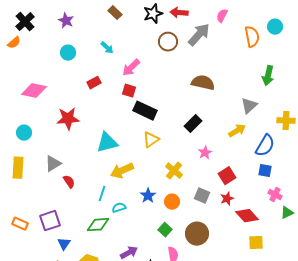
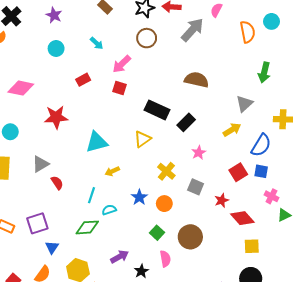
brown circle: (168, 42) -> (147, 38), moved
black rectangle: (145, 111) -> (157, 110), moved
yellow arrow: (122, 171) -> (112, 171), size x0.6
red square: (227, 176) -> (238, 172), moved
gray square: (202, 196) -> (196, 187), moved

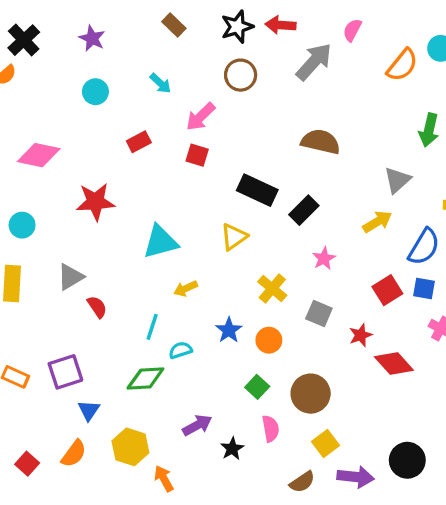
orange semicircle: (248, 32) -> (402, 65), turned 50
yellow square: (252, 246) -> (326, 444), moved, turned -35

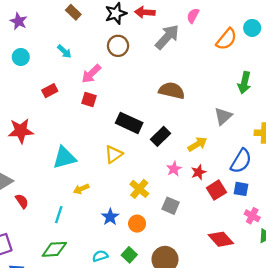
yellow arrow: (377, 222) -> (197, 144), moved
red star: (361, 335) -> (199, 172), moved
cyan semicircle: (180, 350) -> (100, 256), moved

